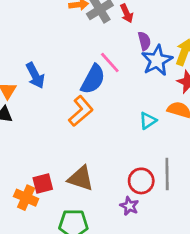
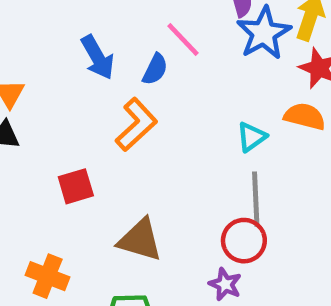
blue arrow: (35, 75) -> (98, 57), moved
blue semicircle: (93, 79) -> (155, 69), size x0.6
gray line: (167, 174) -> (256, 199), moved
red square: (43, 184) -> (76, 186), moved

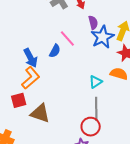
blue arrow: (98, 57) -> (30, 58), moved
orange L-shape: (136, 124) -> (31, 78), moved
brown triangle: (140, 240) -> (40, 113), moved

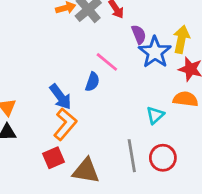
gray line: (96, 109) -> (132, 156), moved
red circle: (91, 127) -> (163, 158), moved

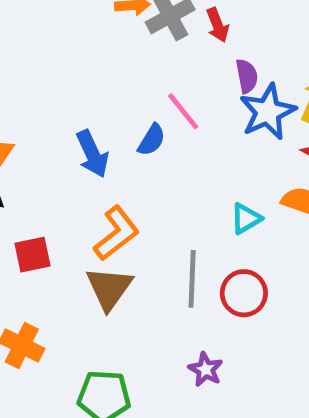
orange L-shape: (65, 124) -> (116, 233), moved
red square: (54, 158) -> (32, 255), moved
brown triangle: (86, 171) -> (109, 288), turned 44

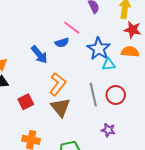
blue star: (268, 112) -> (99, 49), moved
blue semicircle: (152, 140) -> (62, 43), turned 56
cyan triangle: (246, 218) -> (109, 64), turned 40

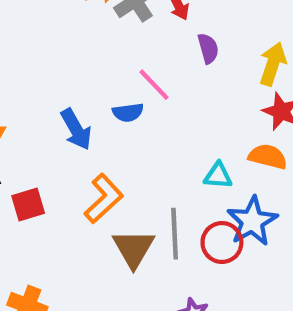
blue star: (99, 49) -> (252, 221), moved
red square: (26, 102) -> (28, 205), moved
brown triangle: (60, 107) -> (133, 248), moved

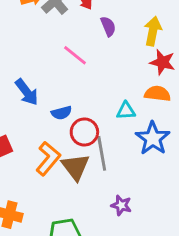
blue semicircle: (128, 112) -> (61, 113), moved
orange L-shape: (104, 199) -> (48, 159), moved
red circle: (222, 243) -> (84, 132), moved

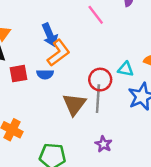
blue semicircle: (61, 113) -> (45, 74), moved
red circle: (84, 132) -> (100, 80), moved
orange L-shape: (48, 159) -> (59, 53), moved

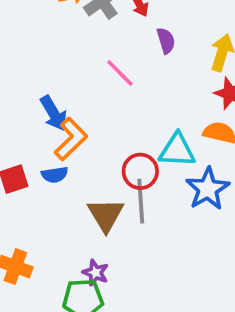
cyan triangle: (126, 69) -> (177, 150), size x1.5
purple star: (104, 144) -> (96, 273), moved

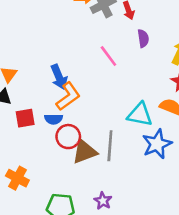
red circle: (140, 171) -> (68, 137), moved
brown triangle: (106, 215) -> (84, 152), turned 32
purple star: (96, 273) -> (103, 201), moved

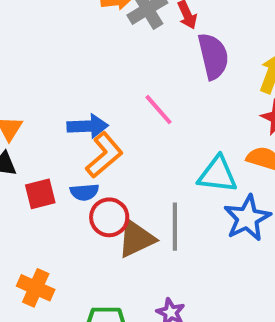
purple semicircle: (143, 38) -> (213, 56), size x1.6
pink line: (108, 56) -> (159, 110), moved
blue arrow: (59, 77) -> (88, 126), turned -65

